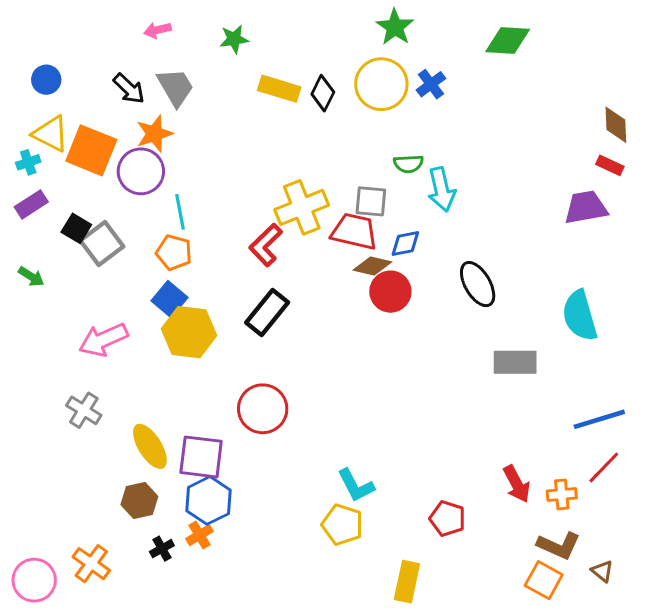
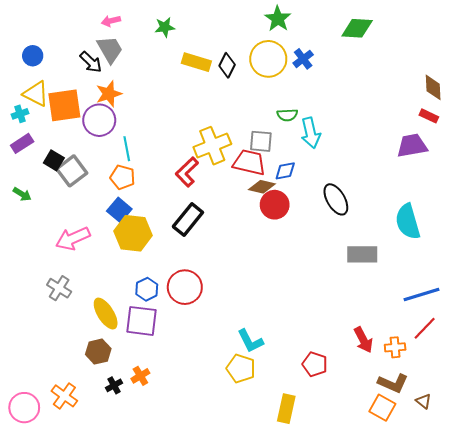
gray trapezoid: (175, 87) -> (110, 49), moved
orange square: (91, 150) -> (64, 105), turned -30
blue hexagon: (209, 500) -> (147, 289), moved, size x0.7

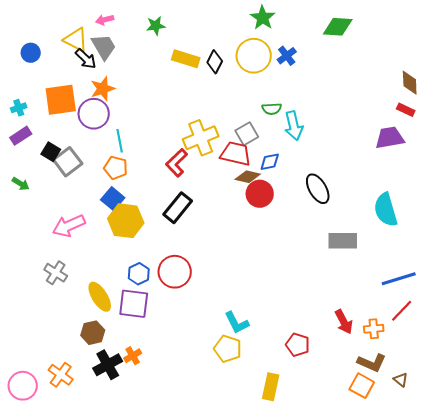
yellow triangle: (36, 94) -> (76, 40), moved
gray square: (261, 141) -> (247, 134), turned -35
black cross: (114, 385) -> (108, 365), size x1.8

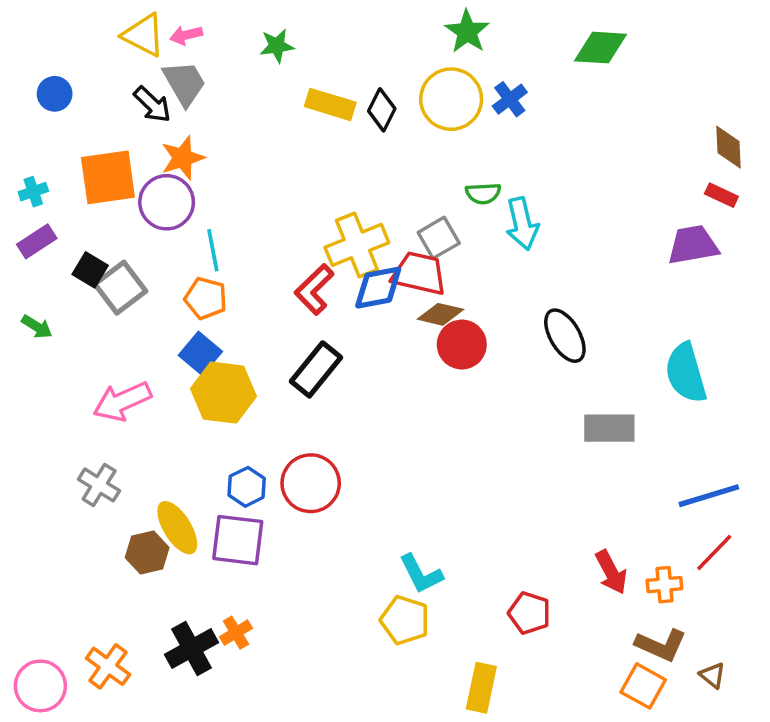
yellow triangle: (76, 40) -> (143, 35), moved
blue diamond: (270, 162) -> (378, 288), moved, size x1.4
brown hexagon: (93, 333) -> (147, 553), moved

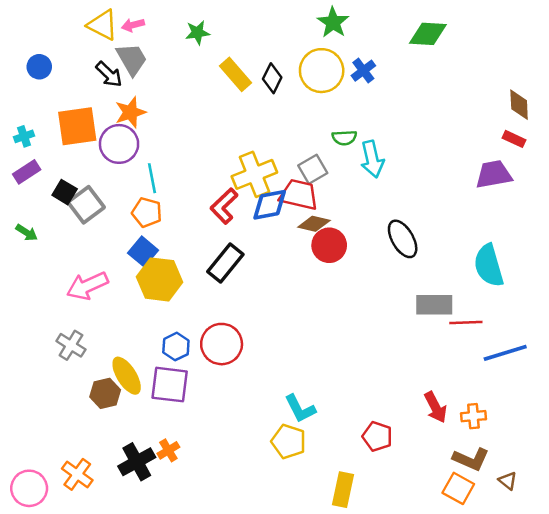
yellow rectangle: (330, 104) -> (235, 74), turned 32
red line: (714, 553) -> (466, 322), moved, turned 44

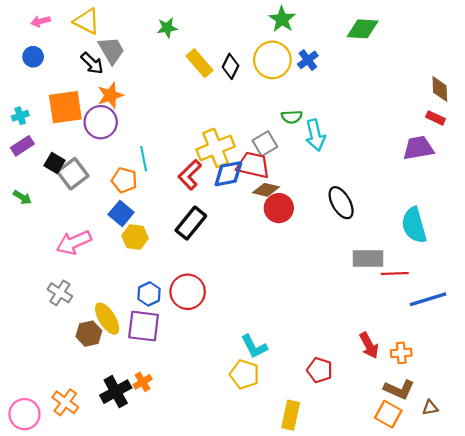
pink arrow: (133, 25) -> (41, 21), moved
cyan line: (152, 178) -> (144, 159), moved
yellow hexagon: (160, 279) -> (135, 237), size x0.7
brown triangle: (508, 481) -> (430, 408), turned -49

